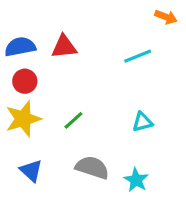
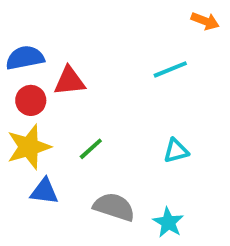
red triangle: (64, 47) -> (69, 81), moved
blue triangle: (31, 171) -> (44, 191), moved, turned -35

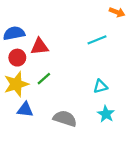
green line: (91, 149) -> (44, 79), moved
cyan star: (168, 222) -> (106, 114), moved

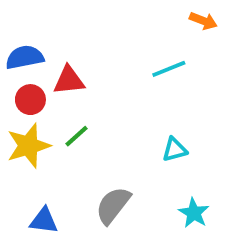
blue triangle: (25, 110) -> (44, 221), moved
cyan star: (106, 114) -> (194, 213), moved
gray semicircle: (65, 118) -> (113, 205), turned -70

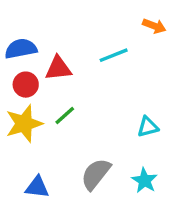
orange arrow: (203, 21) -> (154, 26), moved
cyan line: (169, 69) -> (114, 55), moved
cyan star: (194, 213) -> (145, 181), moved

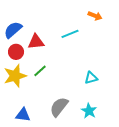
blue semicircle: (21, 49) -> (13, 30), turned -30

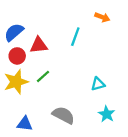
cyan line: (70, 34) -> (75, 37), turned -48
gray semicircle: (59, 107) -> (63, 115), turned 80
cyan star: (89, 111) -> (107, 114), moved

